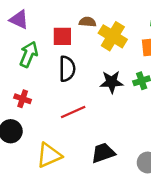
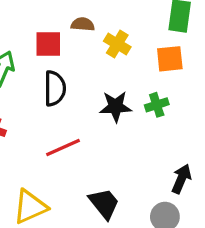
yellow cross: (113, 36) -> (117, 44), size x0.7
black trapezoid: (103, 153) -> (104, 203), turned 70

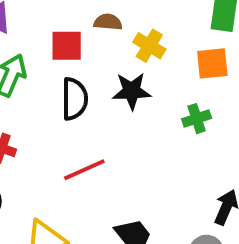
black star: (116, 106) -> (132, 91), moved

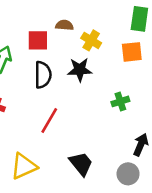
green cross: (197, 119) -> (120, 101), moved
red line: (84, 170) -> (49, 120), turned -36

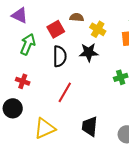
red square: (38, 40) -> (56, 29), turned -30
black trapezoid: (81, 164) -> (90, 126), turned -135

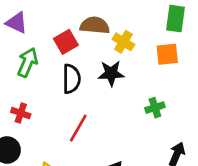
brown semicircle: (77, 17) -> (95, 25), size x1.5

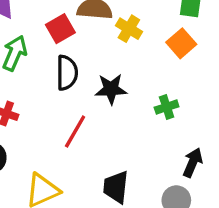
orange square: (167, 54) -> (181, 43), turned -35
black star: (111, 73) -> (111, 89), moved

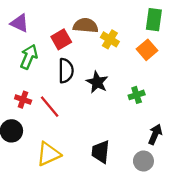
black star: (111, 89) -> (97, 82), turned 30
red line: (75, 131) -> (50, 107), moved, turned -70

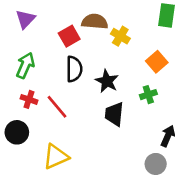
purple triangle: (20, 23) -> (25, 19), turned 48
orange square: (147, 50) -> (157, 62), moved
green arrow: (29, 57) -> (25, 65), moved
black trapezoid: (101, 152) -> (114, 114), moved

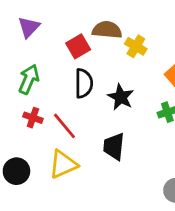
black trapezoid: (114, 114) -> (114, 146), moved
black circle: (17, 132) -> (16, 171), moved
yellow triangle: (56, 157) -> (63, 164), moved

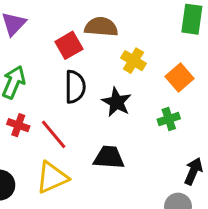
yellow cross: (136, 46) -> (133, 61), moved
black trapezoid: (114, 146) -> (109, 157), turned 88

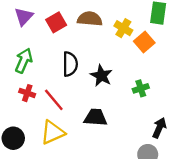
red square: (69, 45) -> (56, 22), moved
yellow cross: (133, 61) -> (123, 28), moved
orange square: (180, 78) -> (144, 42), moved

